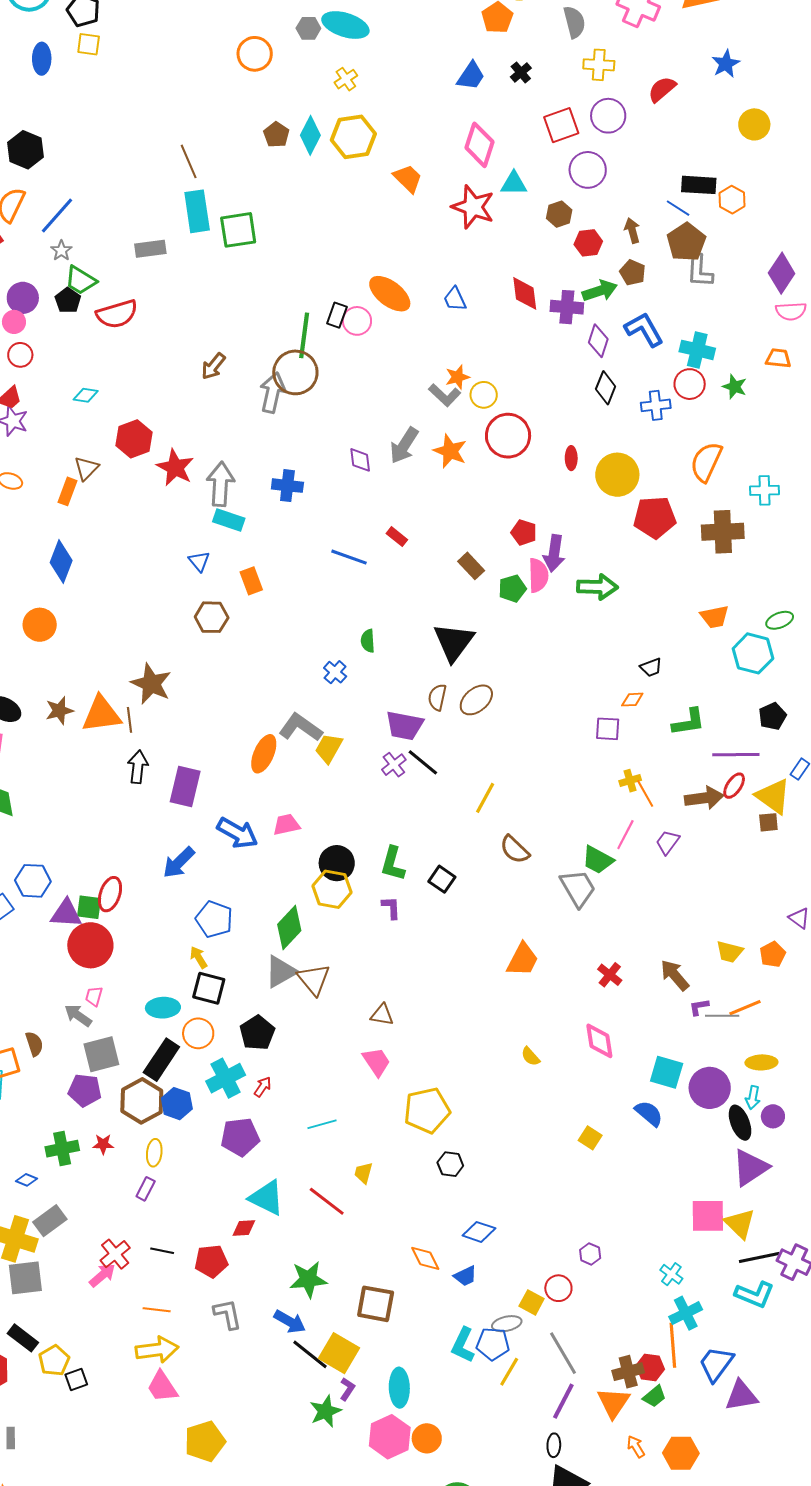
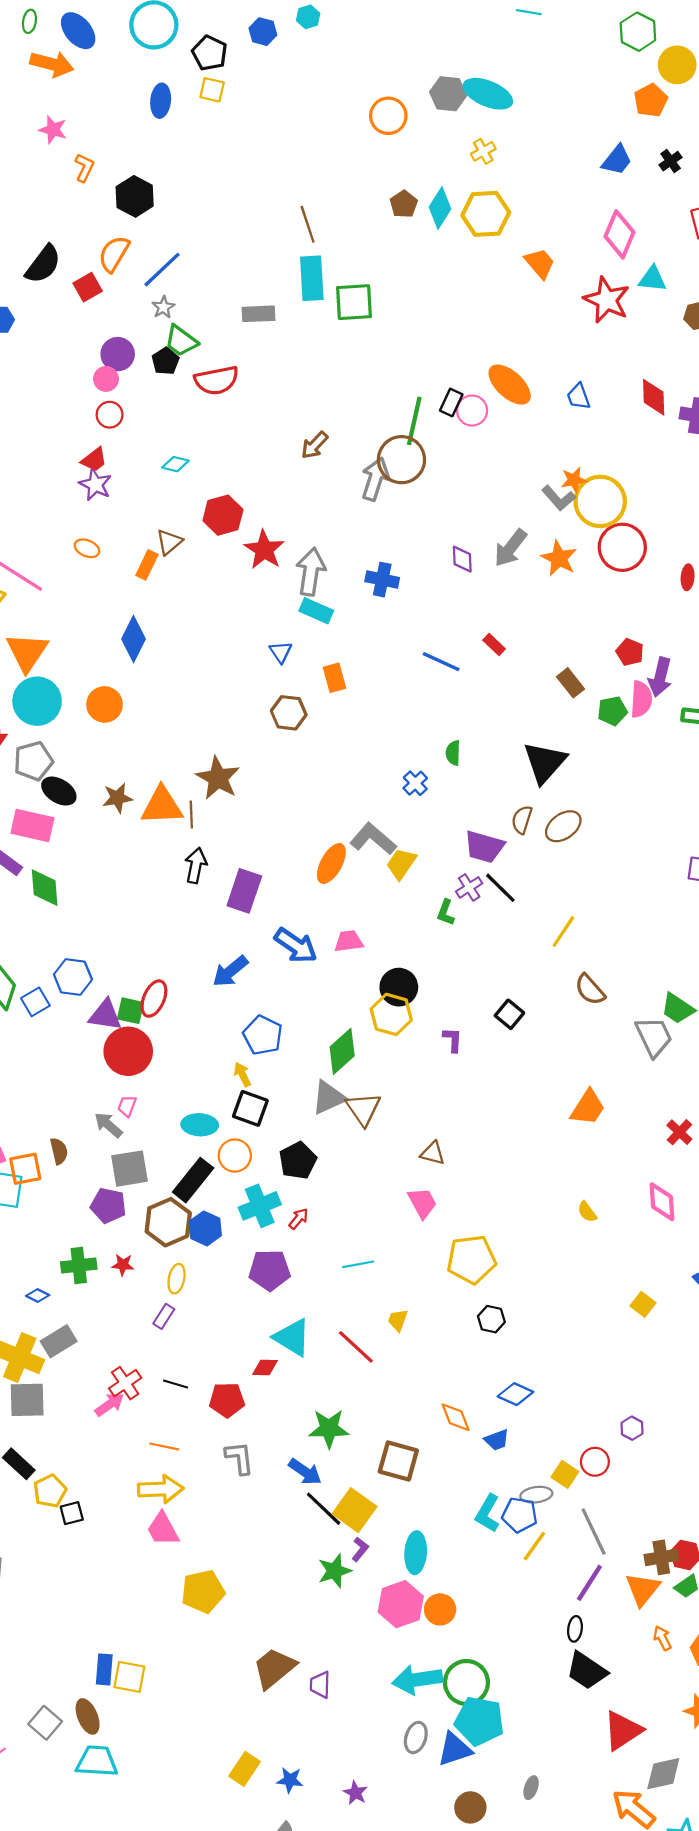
gray hexagon: (308, 28) -> (448, 94), size x1.4
yellow circle: (484, 395) -> (600, 501), size x1.8
green L-shape: (393, 864) -> (446, 912), moved, size x0.7

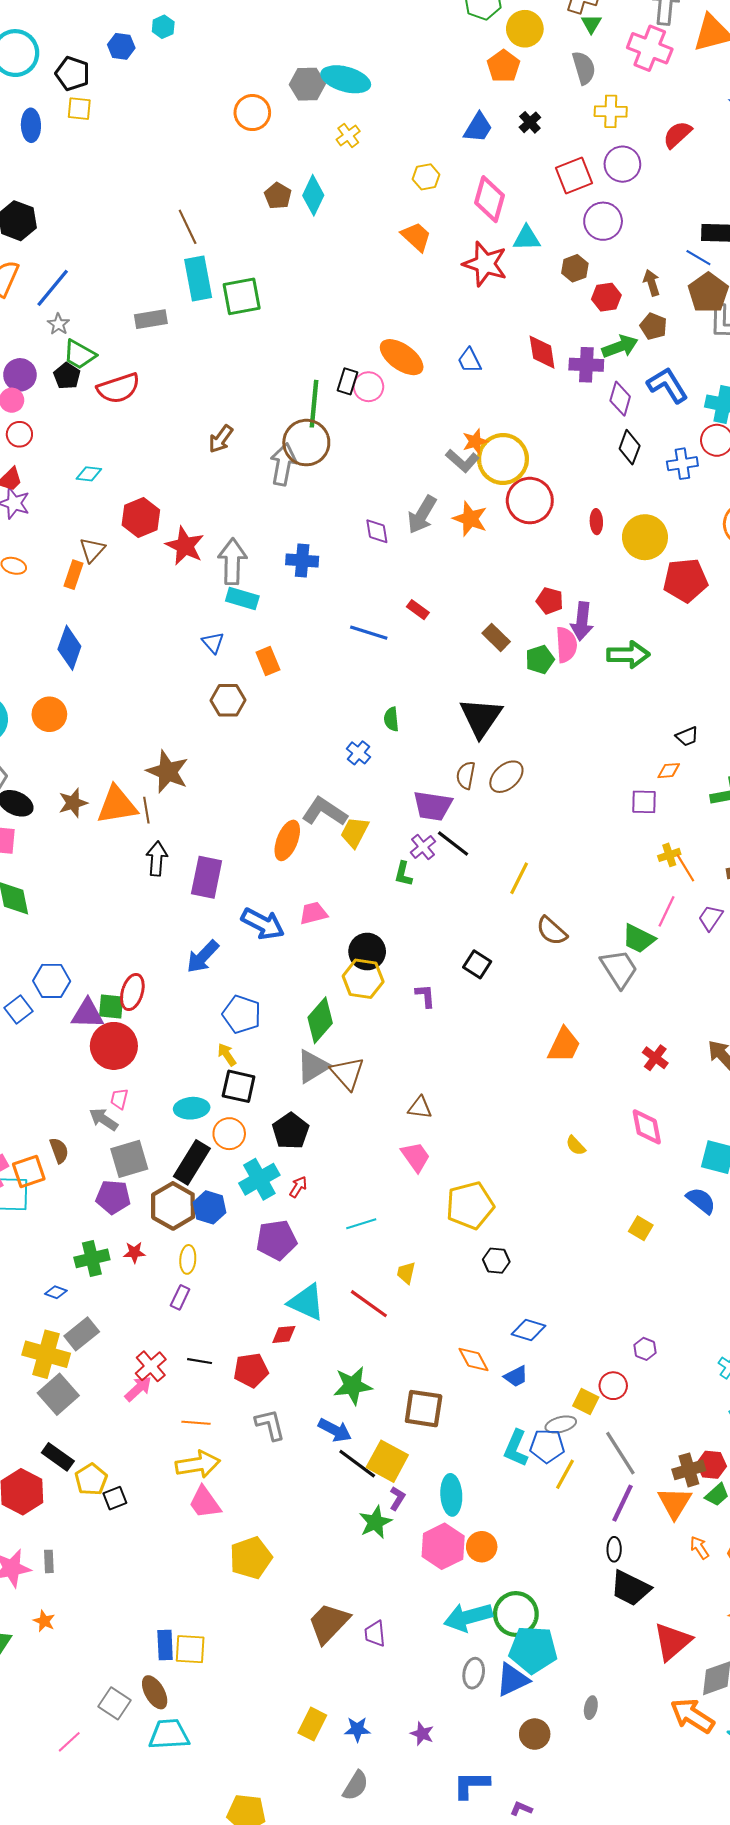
yellow hexagon: (486, 214) -> (426, 177), moved, size x0.6
gray square: (27, 1400) -> (58, 1394), turned -33

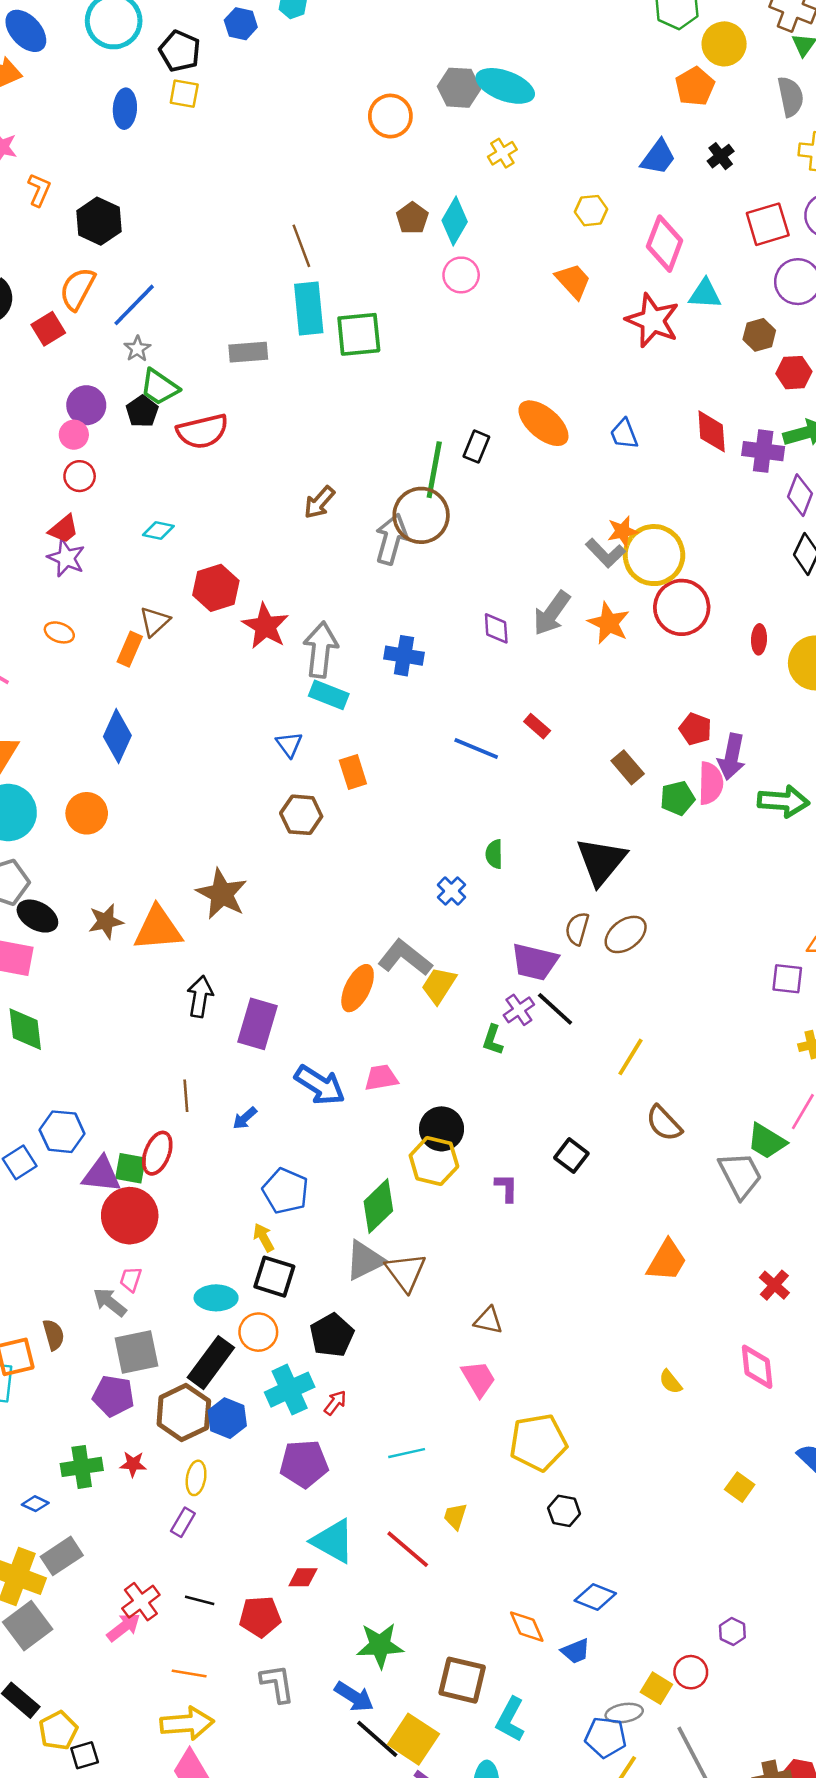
pink circle: (369, 387) -> (461, 275), moved
brown line: (146, 810) -> (186, 1096), moved
blue arrow: (203, 957) -> (245, 1118), size x0.6
cyan L-shape: (516, 1448) -> (510, 1719), moved

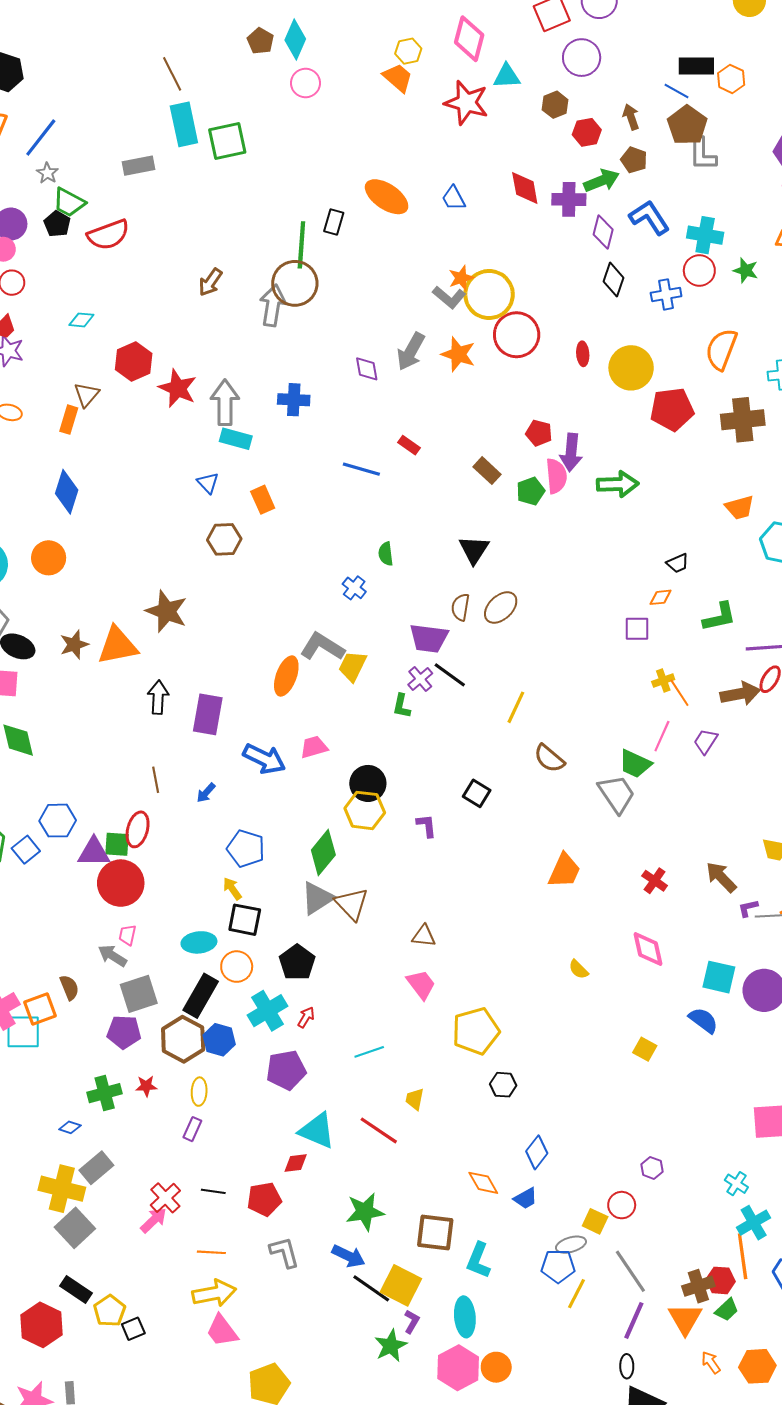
yellow hexagon: (591, 211) -> (408, 51), moved
black triangle: (601, 861) -> (474, 550), size x0.7
blue diamond: (595, 1597) -> (537, 1152), turned -68

